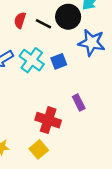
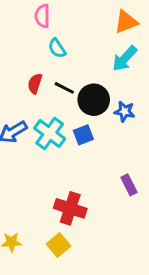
black circle: (68, 17) -> (94, 100), moved
blue star: (92, 43) -> (125, 111), size x0.6
purple rectangle: (79, 102) -> (129, 185), moved

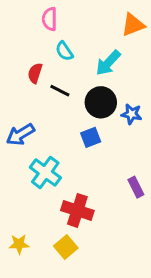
cyan arrow: (125, 59) -> (108, 63), moved
red semicircle: (35, 84) -> (35, 73), moved
black line: (64, 88) -> (60, 91), moved
cyan cross: (50, 133) -> (45, 172), moved

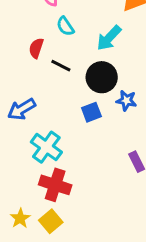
blue star: (132, 114) -> (126, 101), moved
red cross: (77, 210) -> (55, 185), moved
yellow star: (19, 244) -> (20, 218), turned -30
yellow square: (66, 247) -> (51, 221), moved

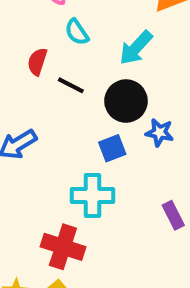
cyan cross: (46, 147) -> (93, 196), moved, turned -36

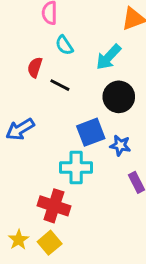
black circle: (126, 101) -> (119, 97), moved
blue star: (159, 133) -> (120, 145), moved
blue square: (112, 148) -> (91, 132), size x1.4

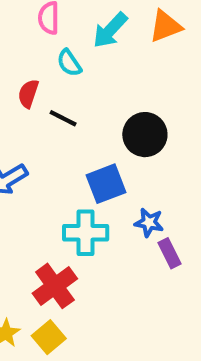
cyan arrow: (108, 57) -> (110, 30), moved
blue star: (120, 145) -> (149, 223), moved
red cross: (54, 206) -> (55, 286), turned 36

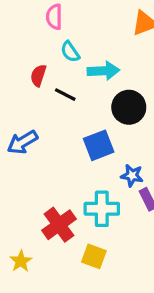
cyan arrow: (110, 30) -> (103, 71), moved, turned -136
cyan cross: (86, 233) -> (102, 209), moved
yellow square: (49, 337) -> (94, 256), moved, turned -30

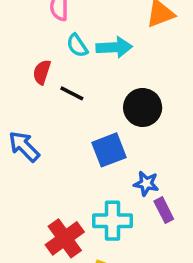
cyan arrow: (103, 71) -> (114, 47), moved
blue arrow: (22, 142) -> (24, 146), turned 76

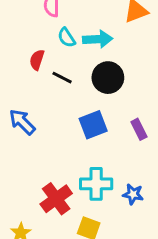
black circle: (143, 107) -> (108, 78), moved
blue star: (146, 184) -> (133, 194), moved
purple rectangle: (164, 210) -> (139, 129), moved

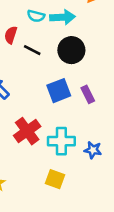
cyan semicircle: (67, 38) -> (36, 16), turned -42
purple rectangle: (139, 129) -> (88, 94), moved
red cross: (56, 199) -> (27, 131), moved

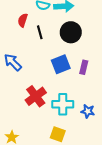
black line: (32, 50) -> (40, 32), turned 48
purple rectangle: (88, 94) -> (84, 67), turned 40

